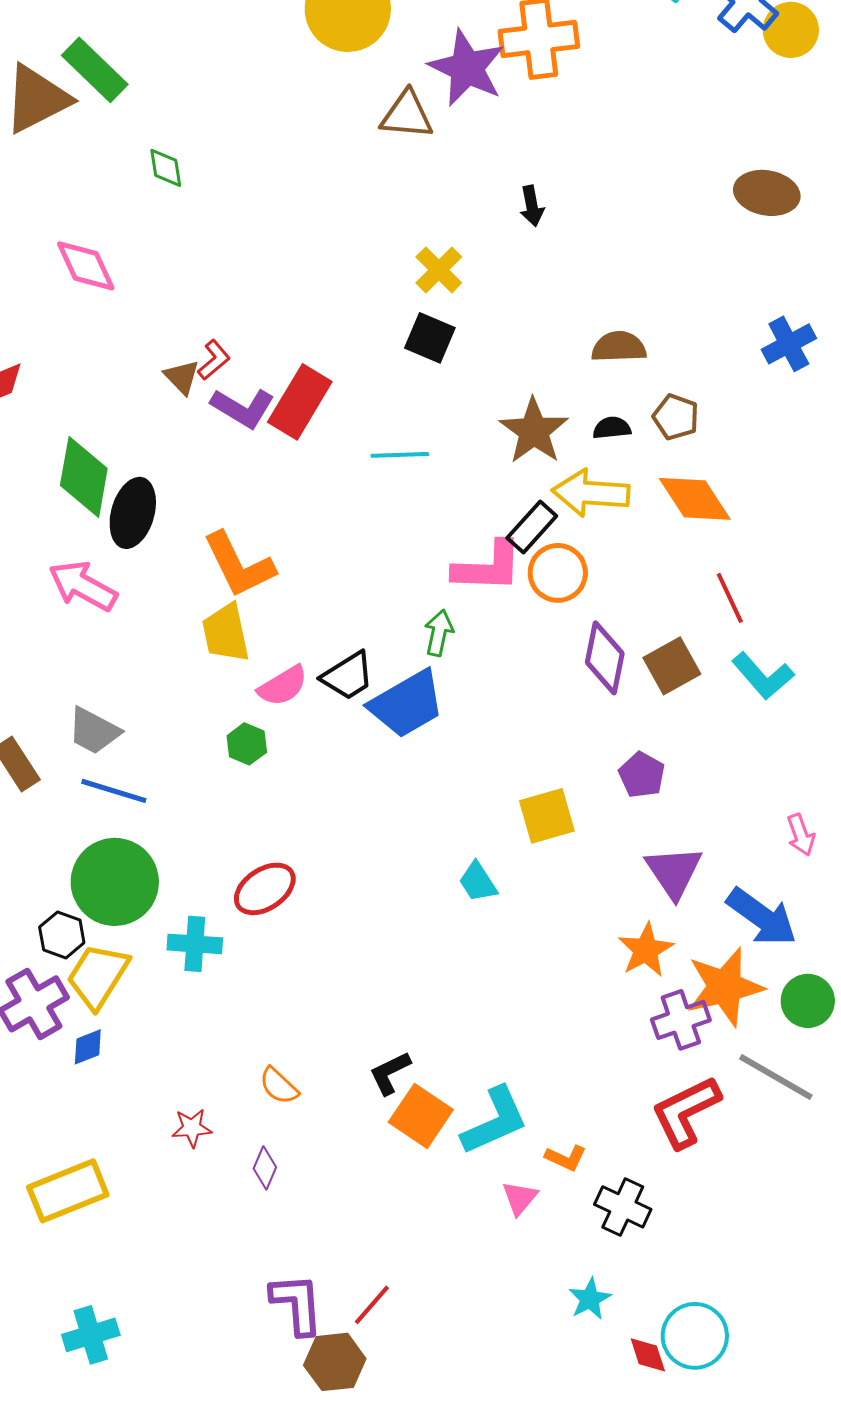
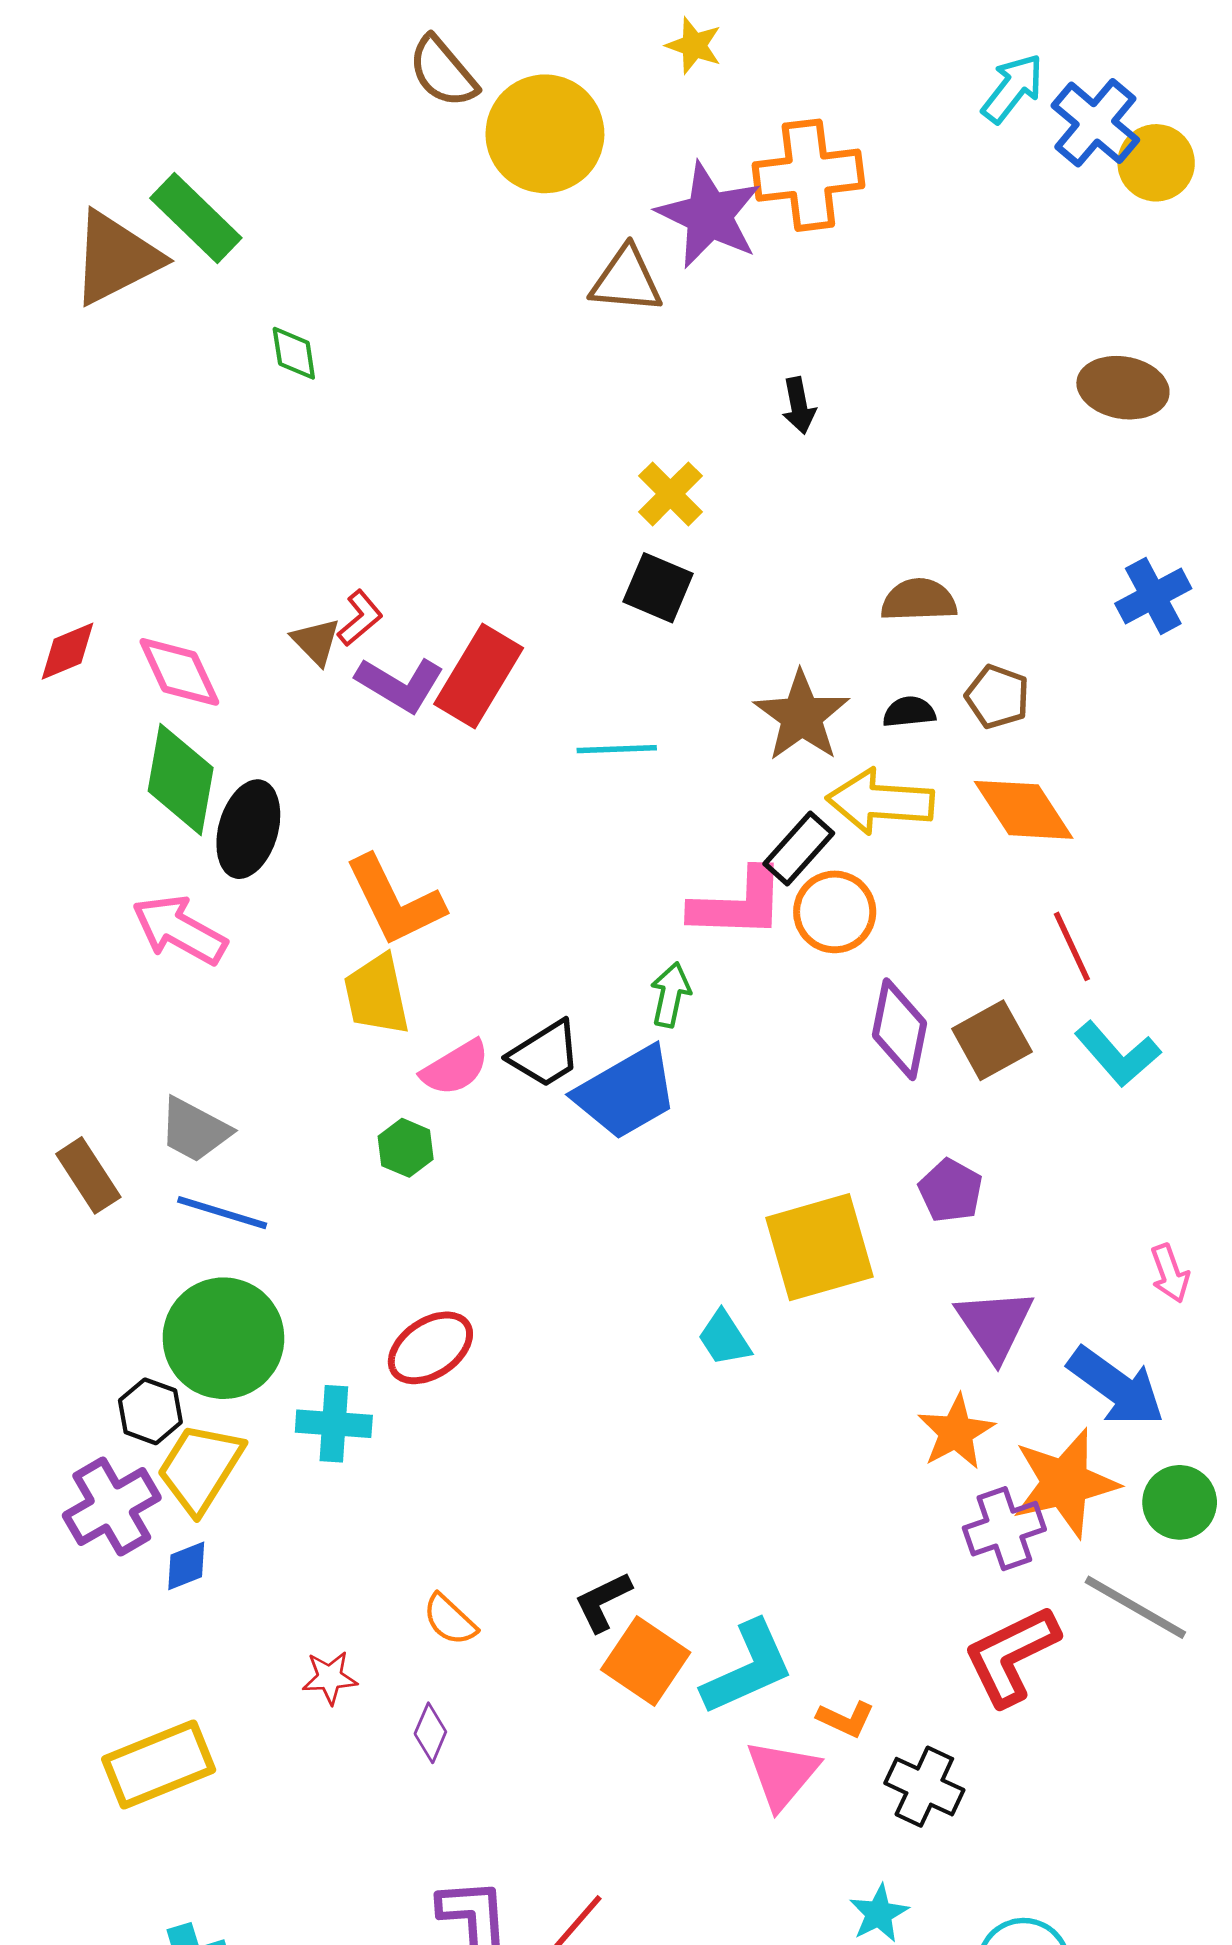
pink diamond: (86, 266) -> (179, 672), moved
yellow square: (547, 816) -> (819, 1247), size x1.4
pink triangle: (520, 1198) -> (782, 1774), size x1.5

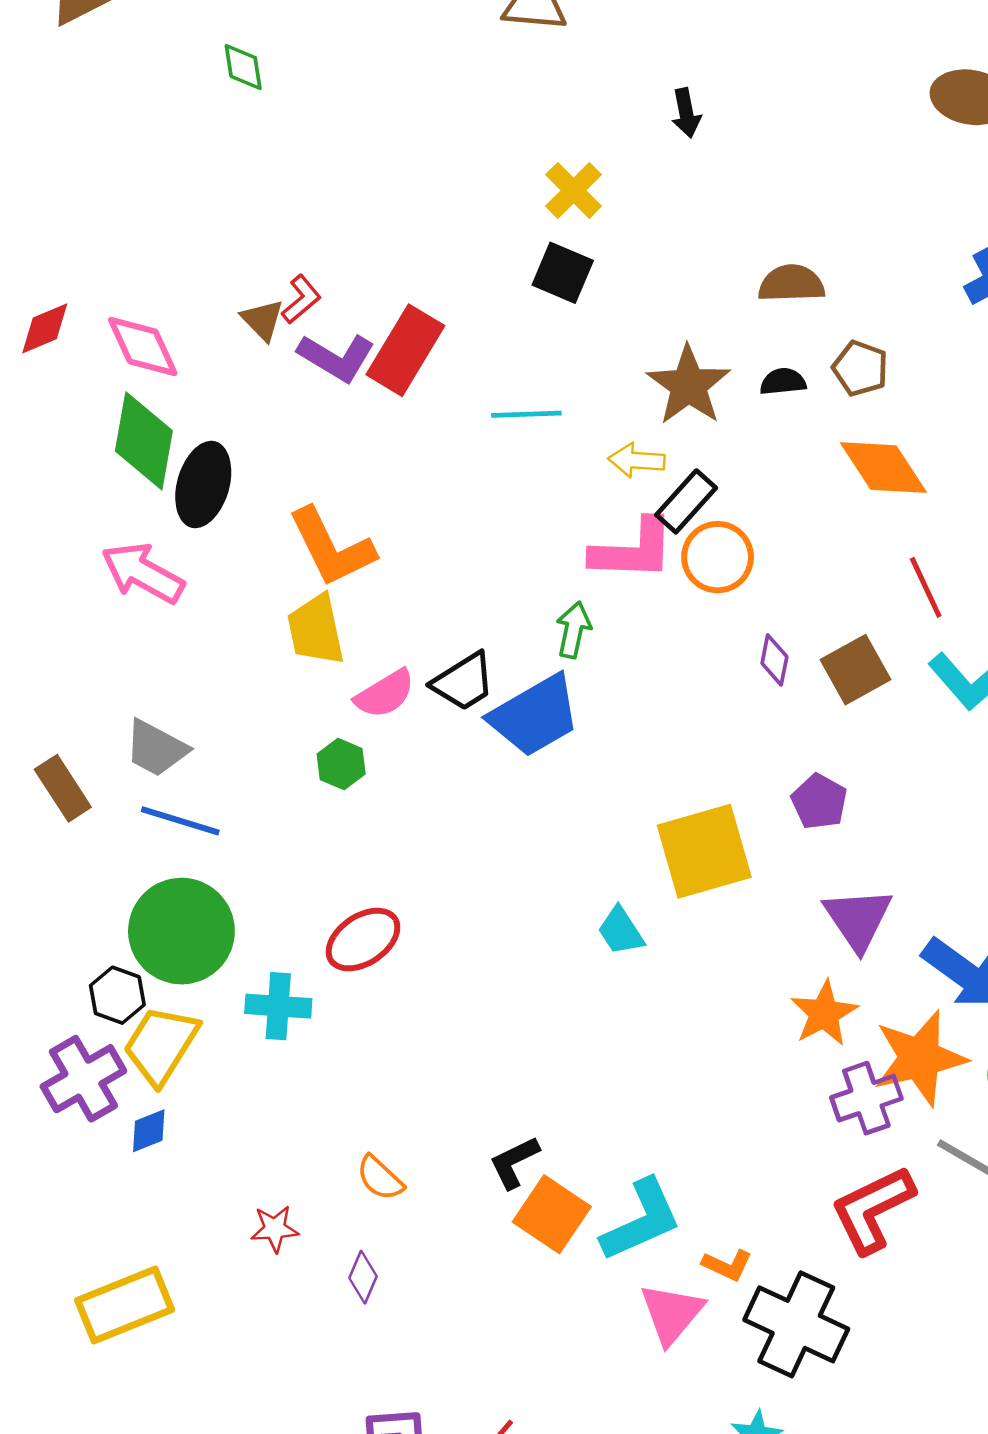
yellow arrow: (880, 802) -> (637, 460), moved, size x0.6
purple diamond: (899, 1029) -> (774, 660), size x0.6
black cross: (924, 1787) -> (796, 1324), size x1.5

